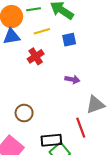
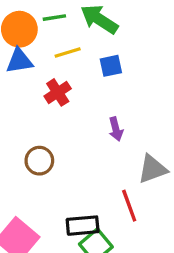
purple arrow: (72, 79) -> (116, 129), turned 64
brown circle: (24, 113) -> (39, 161), moved

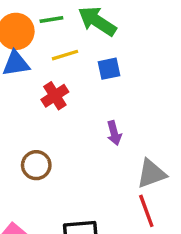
red line: (129, 206) -> (146, 211), moved

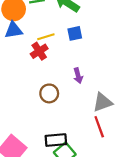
yellow line: (65, 55) -> (46, 37), moved
brown circle: (36, 165) -> (49, 93), moved

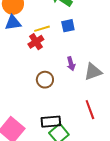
gray triangle: (102, 102) -> (93, 72), moved

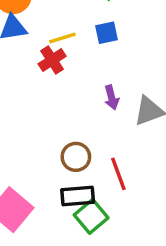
brown circle: (45, 80) -> (76, 157), moved
red line: (90, 110) -> (118, 174), moved

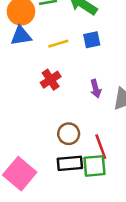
red cross: (52, 60) -> (51, 80), moved
green square: (91, 216) -> (94, 166), moved, turned 35

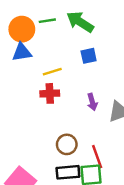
yellow line: (58, 44) -> (52, 72), moved
red cross: (51, 80) -> (50, 93), turned 30

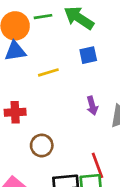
red cross: (50, 93) -> (15, 112), moved
brown circle: (67, 144) -> (42, 145), moved

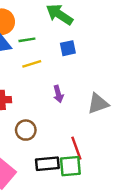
green line: (43, 17) -> (27, 40), moved
purple arrow: (92, 106) -> (58, 94), moved

